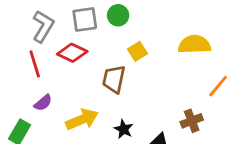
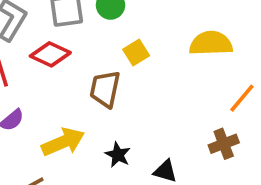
brown cross: (192, 121) -> (224, 144), moved

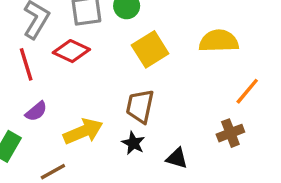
yellow square: (136, 53) -> (150, 49), size x1.5
brown trapezoid: (105, 89) -> (140, 106), moved

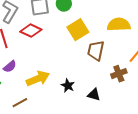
brown trapezoid: (140, 106) -> (96, 51), moved
brown cross: (230, 133) -> (119, 74), moved

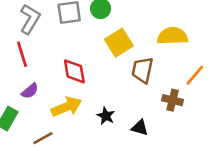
red diamond: (31, 31) -> (74, 71), moved, turned 55
brown cross: (119, 74) -> (173, 100), turned 35

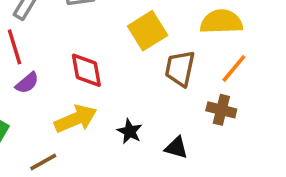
orange line: (195, 75) -> (234, 68), moved
purple semicircle: (30, 91) -> (27, 83), moved

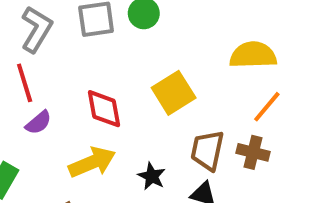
yellow square: (148, 31) -> (174, 93), moved
brown trapezoid: (180, 68) -> (207, 150), moved

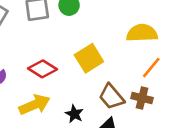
red diamond: (104, 109) -> (43, 69), turned -48
brown trapezoid: (207, 150) -> (111, 97), turned -52

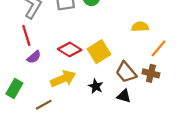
yellow semicircle: (142, 33) -> (140, 27), moved, size x0.7
yellow square: (89, 58) -> (99, 52), moved

